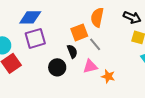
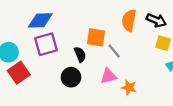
orange semicircle: (97, 17) -> (129, 20), moved
orange square: (79, 32) -> (96, 37), turned 30
black semicircle: (72, 51) -> (80, 54), moved

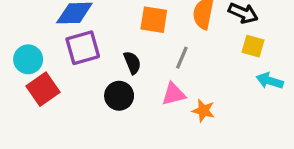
orange square: (96, 37) -> (154, 20), moved
gray line: (114, 51) -> (182, 58), turned 63

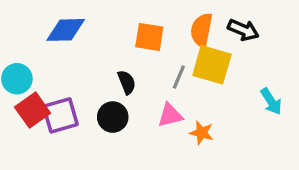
yellow square: (253, 46) -> (212, 65), moved, size x1.6
purple square: (83, 48) -> (60, 115), moved
cyan arrow: (270, 81) -> (271, 101), turned -140

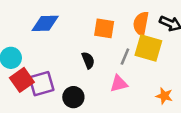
black circle: (113, 117) -> (73, 97), moved
orange star: (202, 133) -> (164, 96), moved

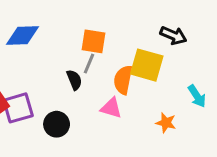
orange semicircle: (141, 23) -> (123, 80), moved
gray line: (125, 57) -> (89, 64), moved
pink triangle: (119, 84) -> (111, 108), turned 30

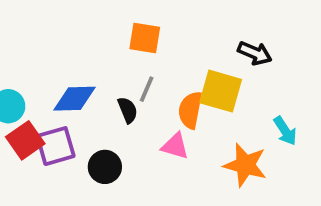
blue diamond: (23, 35) -> (75, 99), moved
orange square: (93, 41) -> (145, 38), moved
orange star: (166, 123) -> (245, 165), size x1.6

